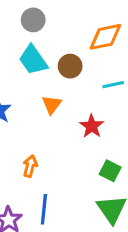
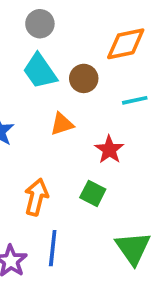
orange triangle: (52, 105) -> (62, 124), turned 35
orange arrow: (30, 166) -> (36, 197), size x1.4
green square: (110, 171) -> (93, 193), moved

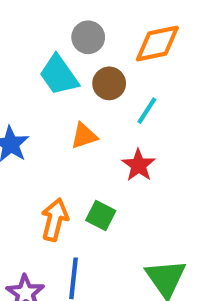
gray circle: (40, 24) -> (88, 37), moved
cyan line: (135, 100) -> (147, 111), moved, turned -45
green square: (93, 193) -> (101, 215), moved

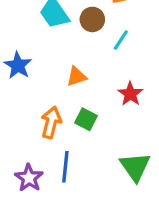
orange triangle: (84, 136) -> (76, 76), moved
red star: (138, 165) -> (130, 94), moved

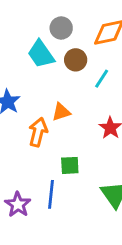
green square: (86, 119) -> (70, 165), moved, turned -30
orange arrow: (51, 122) -> (38, 132), moved

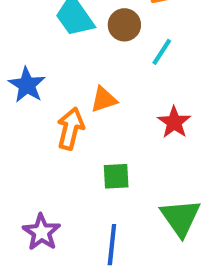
blue line: (51, 194) -> (112, 245), moved

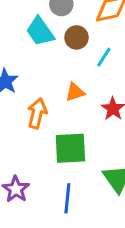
orange triangle: (104, 99) -> (75, 92), moved
green square: (116, 176) -> (70, 148), size x1.6

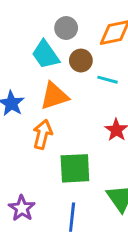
cyan line: (104, 57) -> (107, 80), turned 72
orange triangle: (75, 92) -> (54, 96), moved, size x1.5

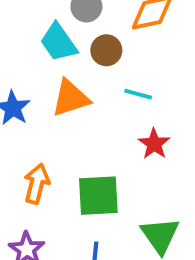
cyan line: (107, 80) -> (138, 94), moved
orange arrow: (42, 134) -> (37, 184), moved

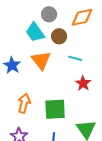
orange triangle: (71, 98) -> (41, 60), turned -50

